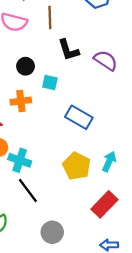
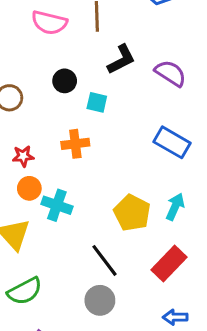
black L-shape: (68, 50) -> (121, 59), turned -100
orange cross: (21, 101) -> (75, 144), moved
blue rectangle: (79, 117) -> (172, 142), moved
black line: (28, 190) -> (104, 260), moved

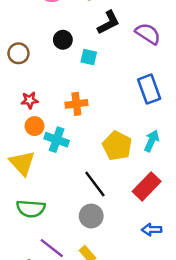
blue rectangle: (172, 142) -> (149, 89), turned 40
orange cross: (75, 144) -> (76, 104), moved
green semicircle: (25, 291) -> (31, 209), turned 32

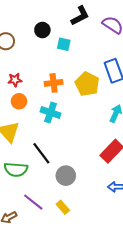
cyan cross: (57, 140) -> (51, 112), moved
yellow pentagon: (117, 146) -> (87, 84), moved
black line: (95, 184) -> (41, 153), moved

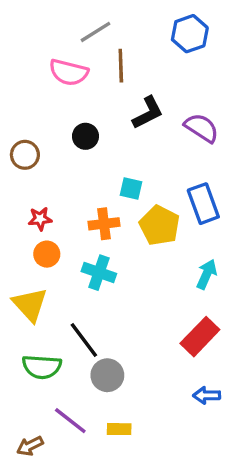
cyan square: (64, 44) -> (131, 188), moved
gray circle: (66, 176) -> (107, 375), moved
yellow rectangle: (63, 207) -> (119, 429), turned -48

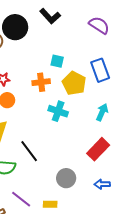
black L-shape: (148, 113) -> (50, 16), moved, turned 75
black circle: (85, 136) -> (15, 27), moved, size x1.6
cyan cross: (99, 273) -> (58, 111), moved
gray circle: (107, 375) -> (66, 178), moved

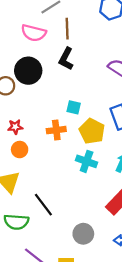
black L-shape: (50, 16) -> (66, 59), turned 70
cyan cross: (58, 111) -> (87, 161), moved

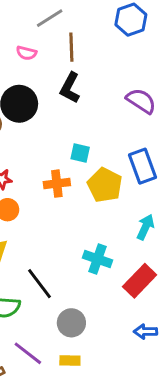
pink semicircle: (34, 33) -> (26, 53), size x0.6
cyan cross: (87, 161) -> (98, 259), moved
gray circle: (83, 234) -> (71, 323), moved

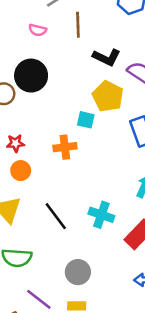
black L-shape: (70, 88) -> (107, 57), moved, turned -92
yellow pentagon: (105, 185) -> (108, 96), moved
black line: (39, 284) -> (56, 216), moved

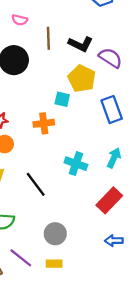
brown line: (78, 25) -> (48, 38), moved
cyan cross: (101, 215) -> (76, 164), moved

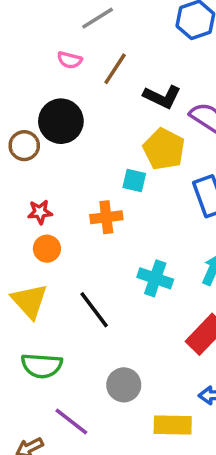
brown line: (48, 38) -> (115, 69), moved, turned 35
yellow rectangle: (54, 264) -> (173, 425), moved, size x1.5

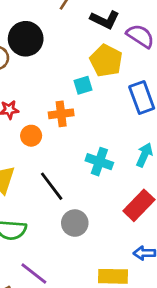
cyan square: (134, 181) -> (83, 85), turned -30
orange circle: (47, 249) -> (31, 136), moved
gray circle: (124, 385) -> (75, 223), moved

